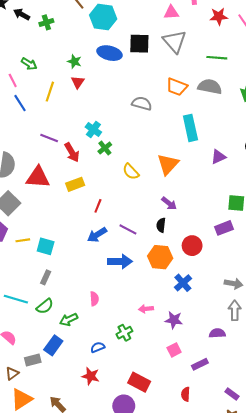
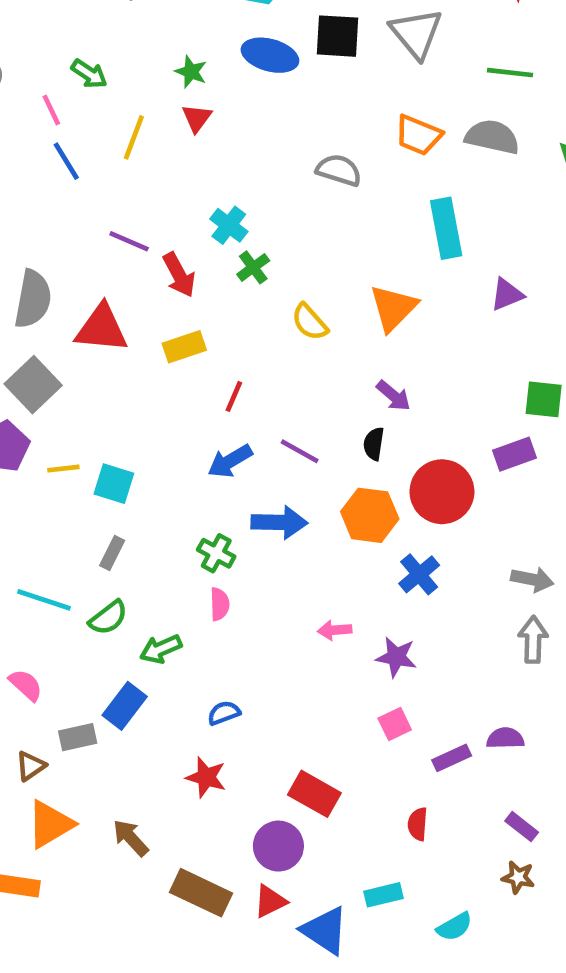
red circle: (192, 246) -> (442, 492), size x1.4
green cross: (124, 333) -> (216, 553), moved, turned -35
purple semicircle: (217, 333) -> (505, 738), moved

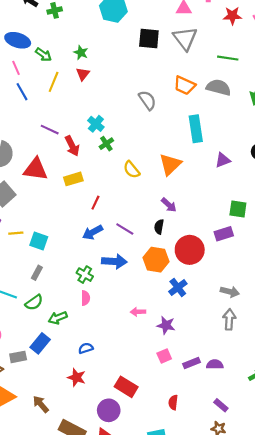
blue ellipse: (270, 55) -> (18, 40), moved
green arrow: (89, 74) -> (43, 55), moved
gray semicircle: (339, 170) -> (147, 100), turned 36
purple rectangle: (452, 758) -> (191, 363), moved

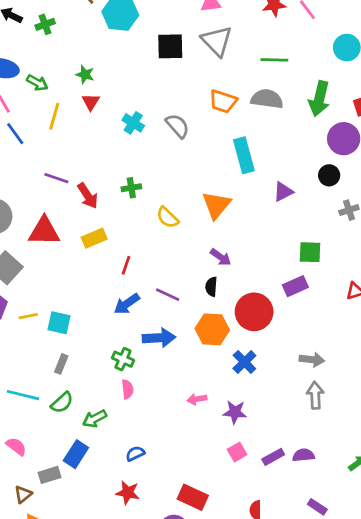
cyan cross: (96, 124) -> (133, 123), moved
green cross: (106, 144) -> (131, 188), turned 32

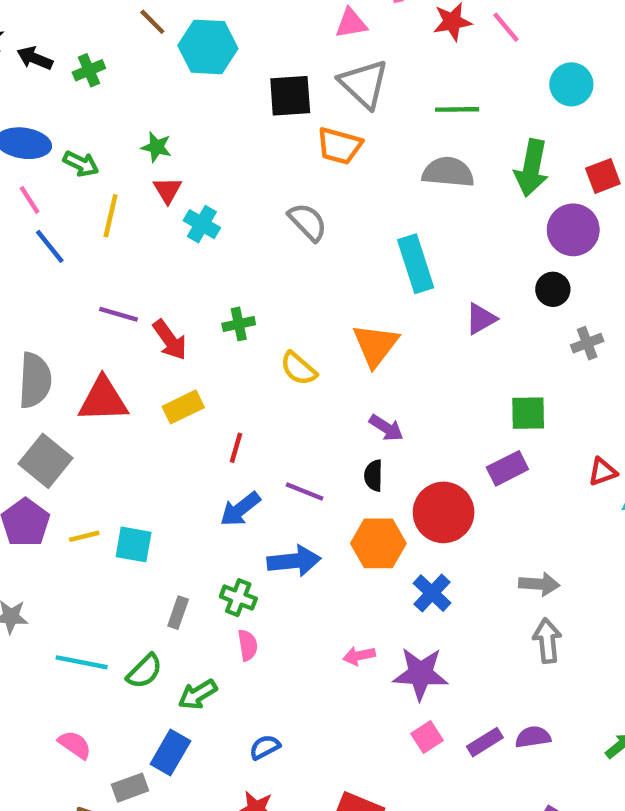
orange trapezoid: (223, 101) -> (339, 146), moved
cyan cross: (133, 123) -> (202, 224), moved
gray rectangle: (61, 364) -> (178, 613), moved
purple star: (235, 412) -> (420, 674), size x1.4

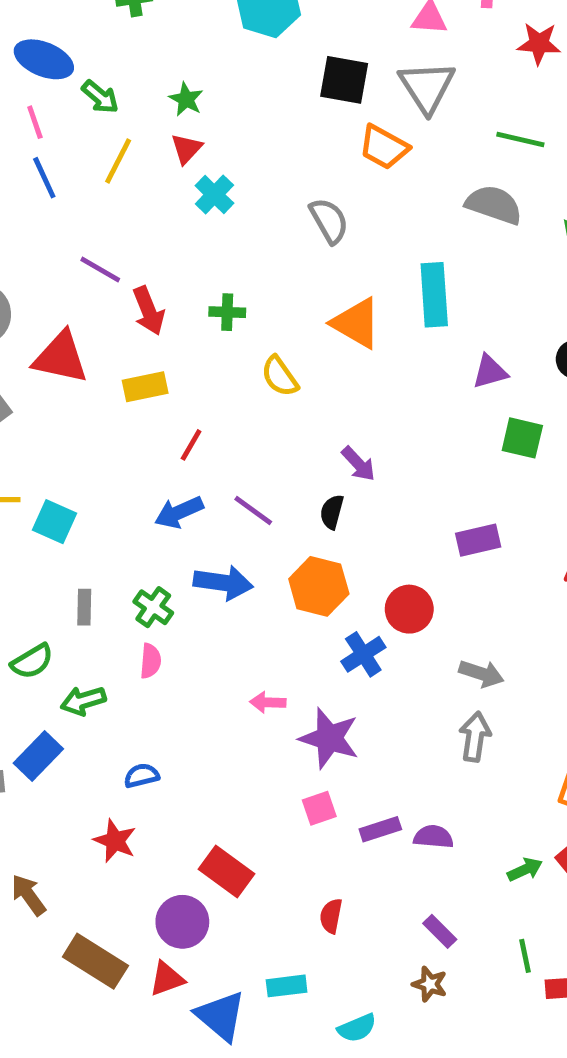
orange triangle: (376, 345) -> (356, 323), moved, turned -51
green square: (528, 413) -> (522, 438), moved
red circle: (444, 512) -> (409, 609), moved, size x0.7
gray rectangle: (178, 613) -> (84, 607), turned -32

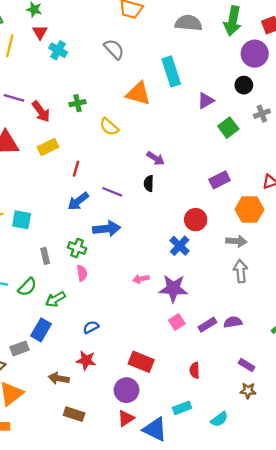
green square: (522, 438) -> (228, 128), turned -36
orange hexagon: (319, 586) -> (249, 209), moved
brown arrow: (28, 895) -> (59, 378), moved, turned -30
brown rectangle: (95, 961) -> (74, 414), moved, size x0.7

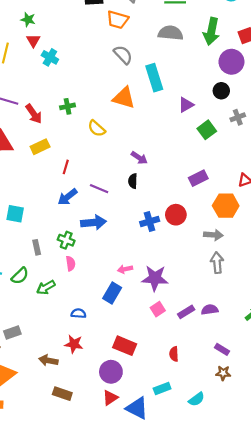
gray semicircle: (114, 49) -> (123, 55), moved
blue cross: (180, 246) -> (150, 222), moved, turned 30
blue semicircle: (91, 327) -> (78, 313), turned 32
blue rectangle: (41, 330) -> (112, 293), moved

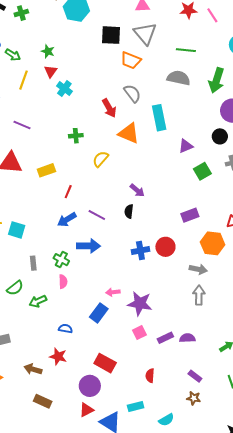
red arrow: (34, 114) -> (109, 108), moved
yellow semicircle: (97, 128) -> (101, 159), turned 84

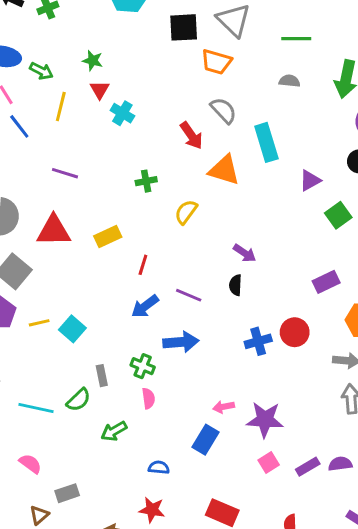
gray semicircle: (179, 78) -> (289, 81), size x0.6
cyan square: (17, 230) -> (72, 329), turned 30
green semicircle: (15, 288) -> (79, 400), moved

